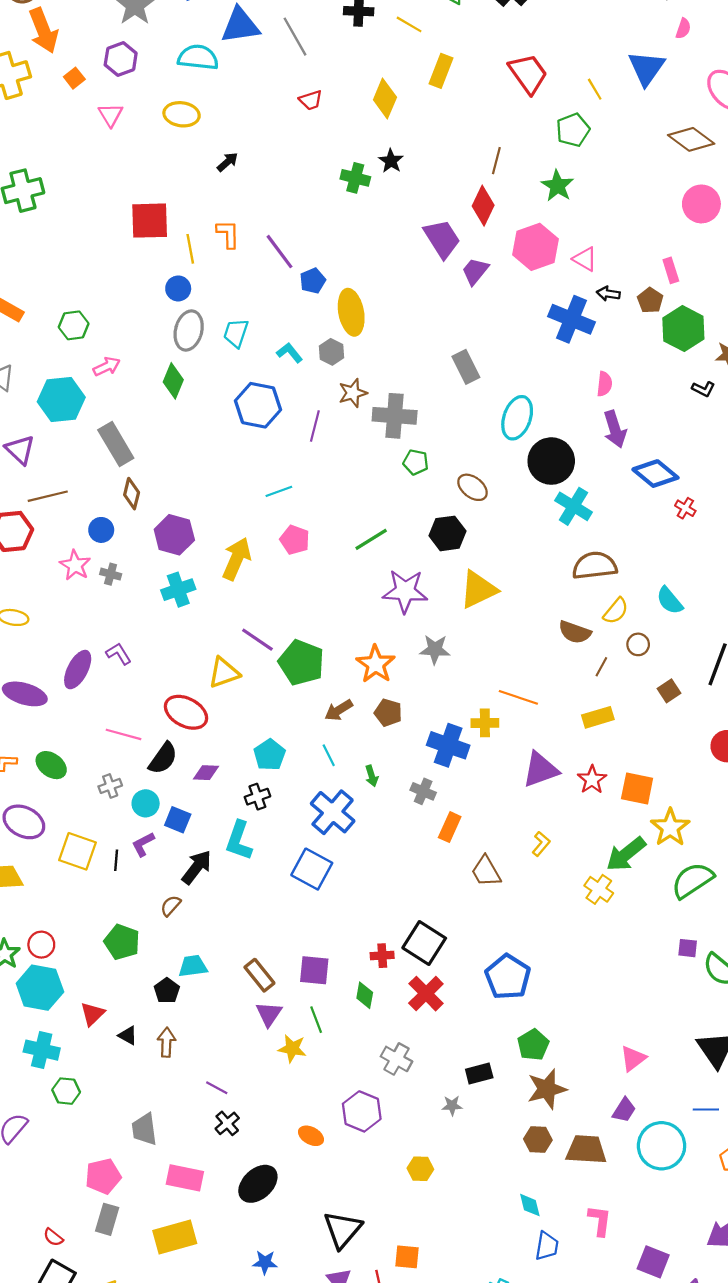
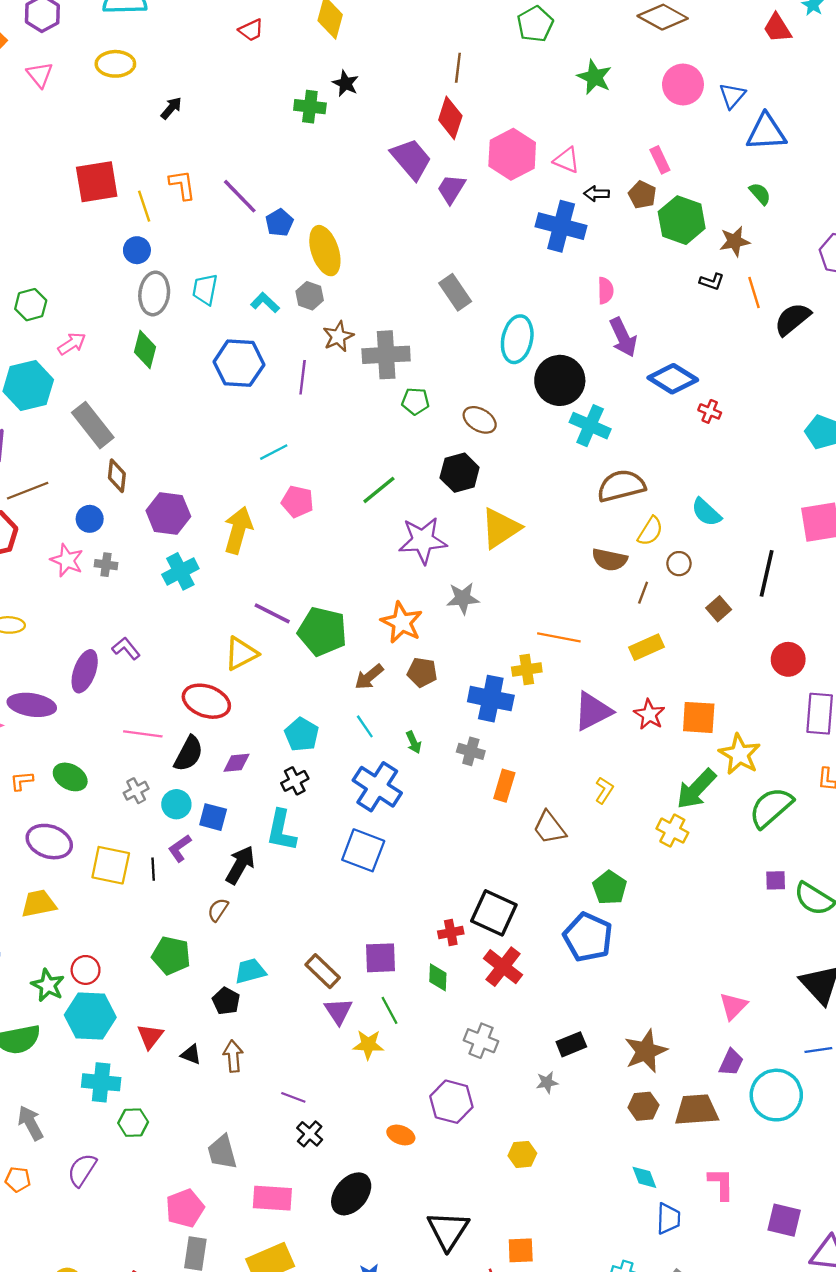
green star: (557, 186) -> (595, 77), moved
green pentagon: (533, 1045) -> (610, 888), moved

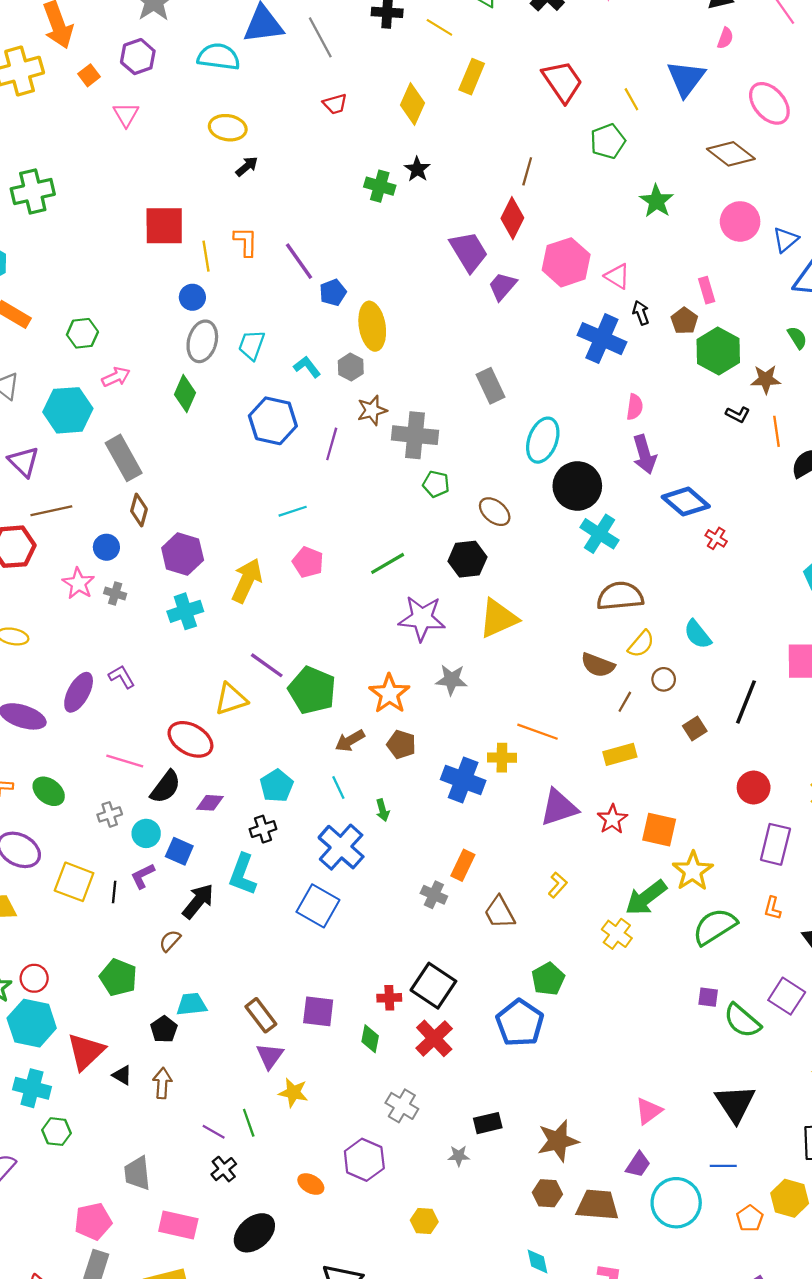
yellow ellipse: (115, 64) -> (228, 128), moved
black arrow: (597, 194) -> (641, 313), turned 60
gray cross: (471, 751) -> (434, 895), moved
green line: (390, 1010) -> (249, 1123), moved
red triangle: (150, 1036) -> (86, 1052), size x1.5

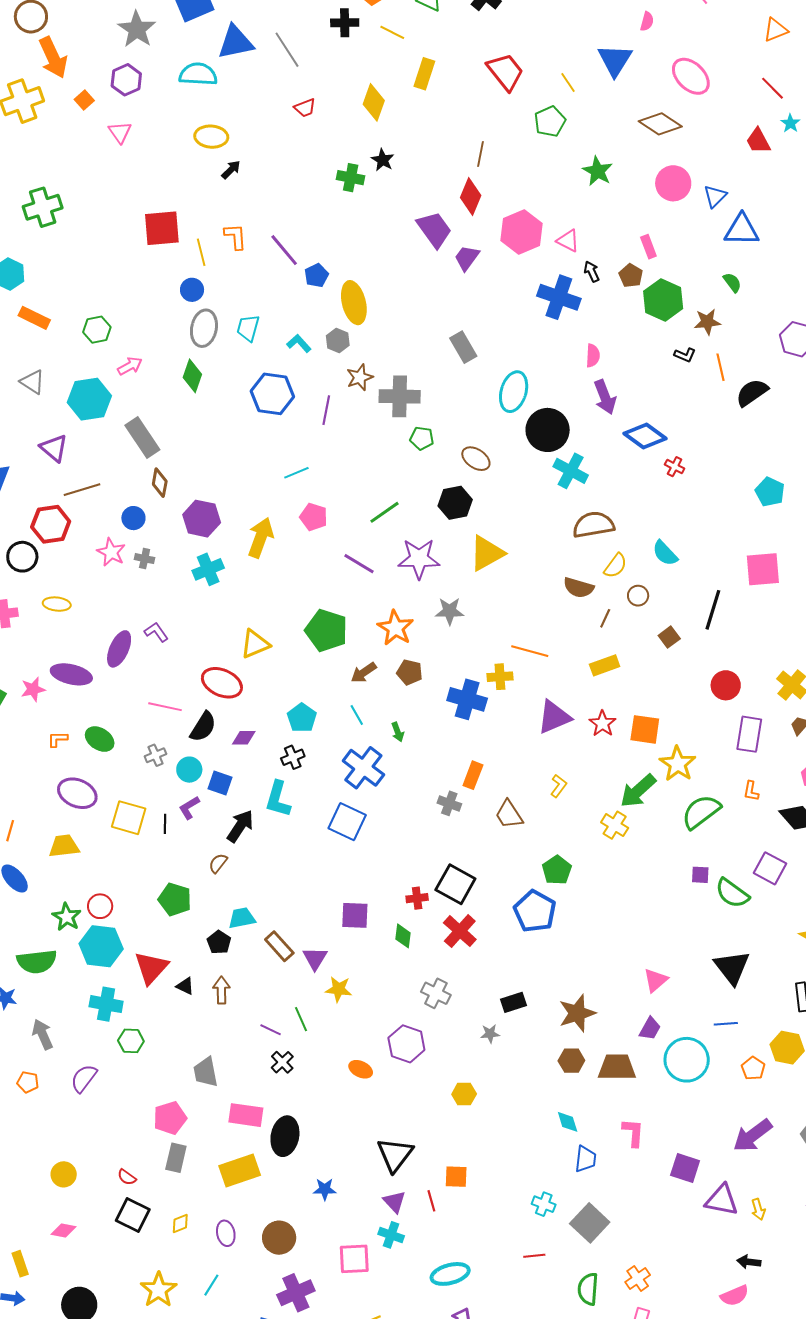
purple line: (267, 665) -> (359, 564), moved
brown rectangle: (261, 1015) -> (279, 946), moved
black ellipse: (254, 1233) -> (285, 1136), moved, turned -33

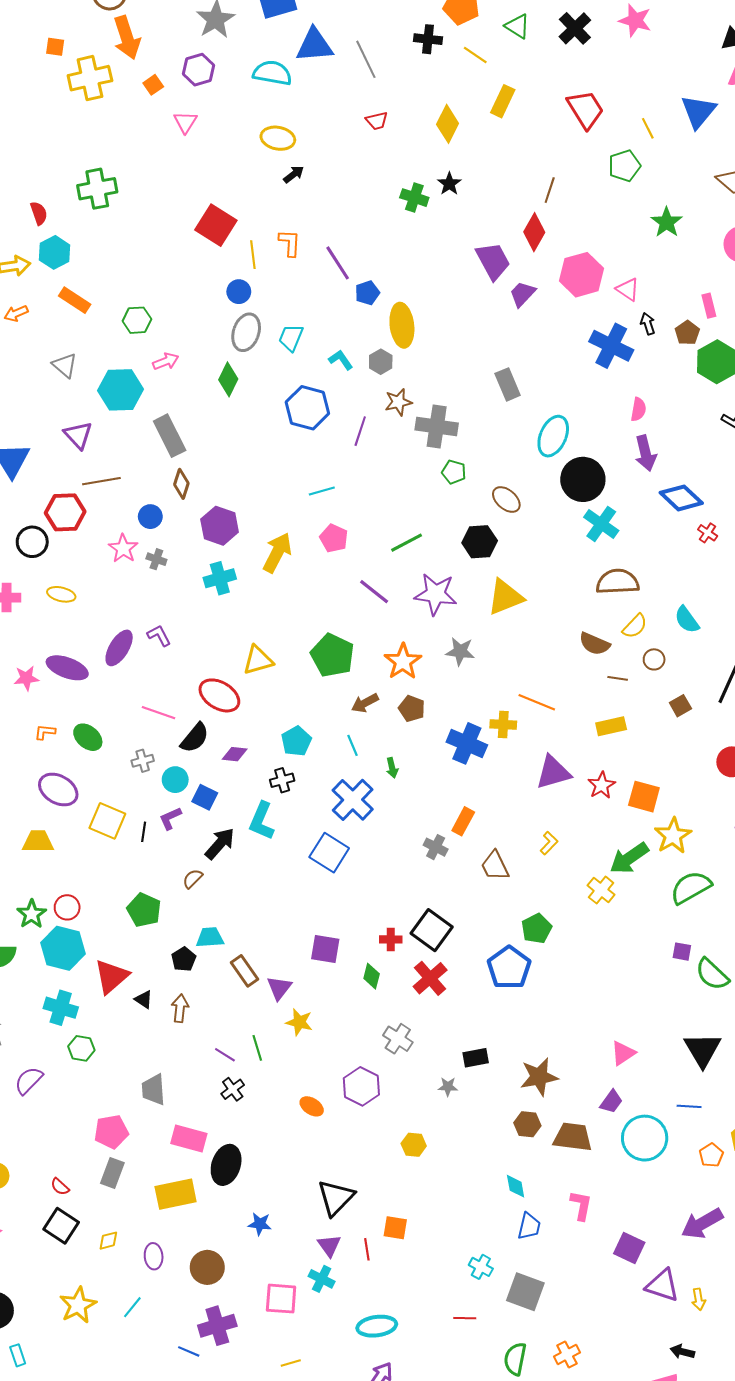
red square: (162, 228) -> (216, 225), turned 30
brown line: (605, 618) -> (618, 678), turned 66
gray square: (590, 1223) -> (525, 1292), turned -30

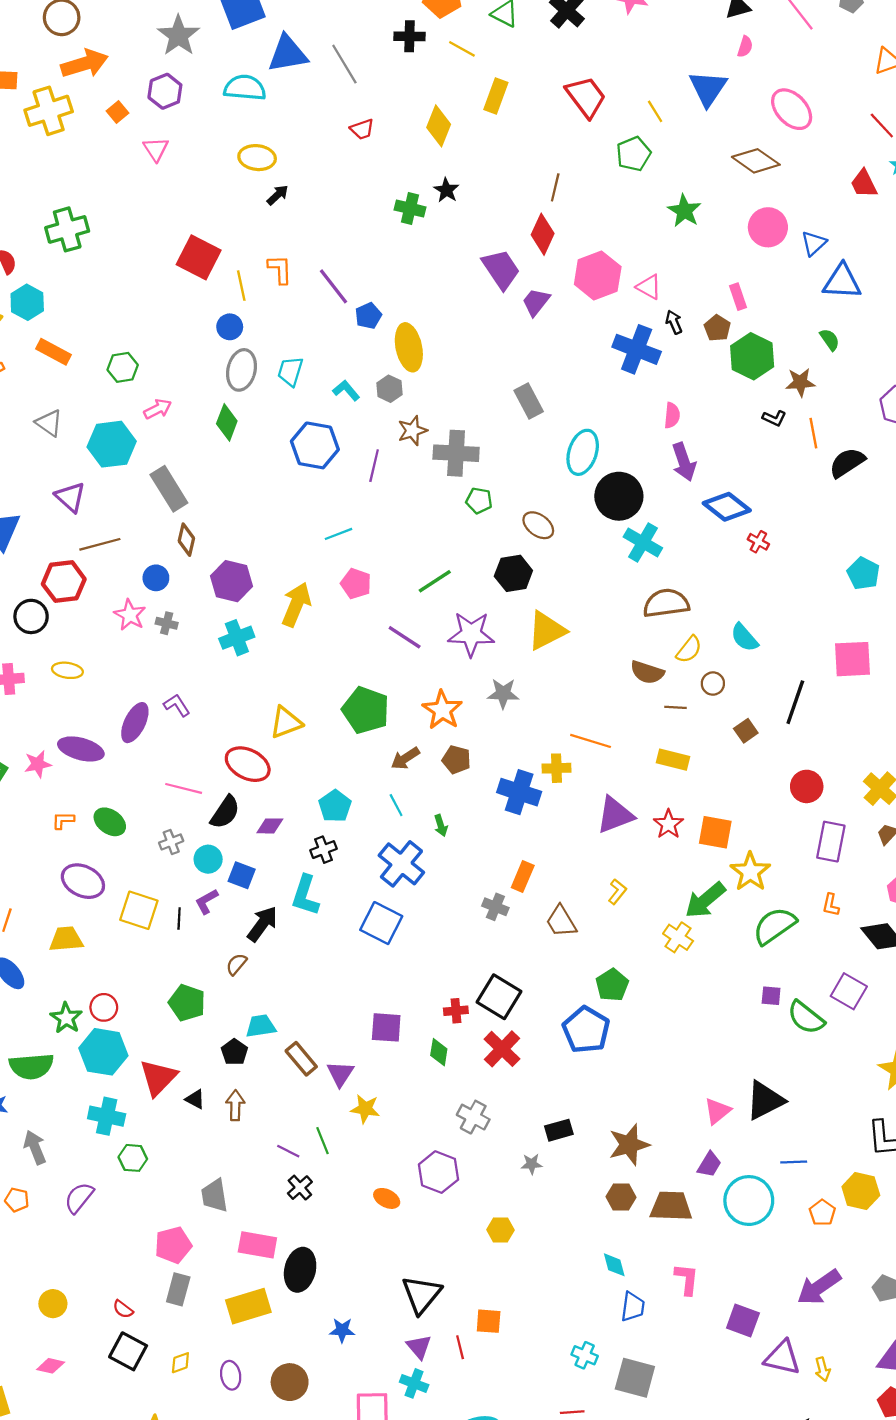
orange arrow: (127, 38) -> (85, 64), turned -84
yellow rectangle: (611, 726) -> (673, 760), turned 32
black triangle: (702, 1050) -> (765, 1100), moved, turned 39

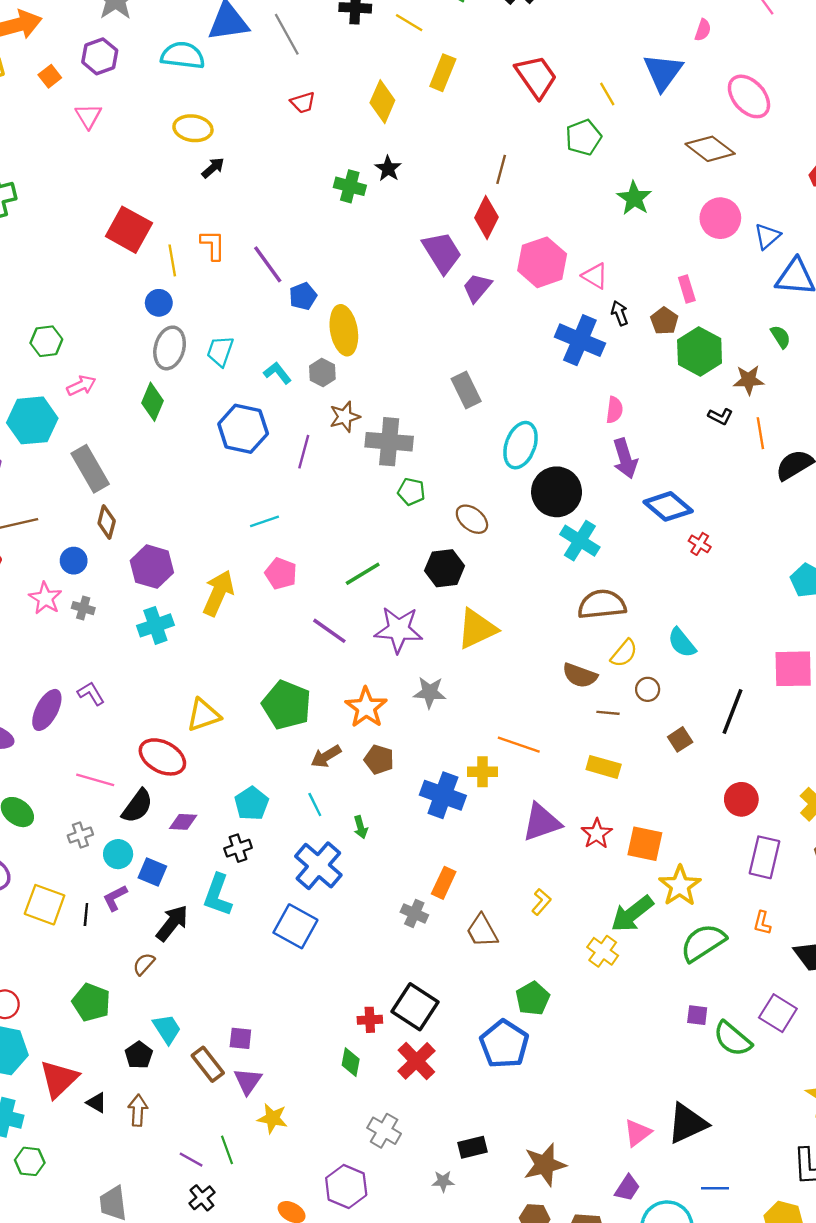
cyan trapezoid: (261, 1026) -> (167, 1029), turned 64
purple square: (386, 1027) -> (240, 1038), moved, size x0.7

